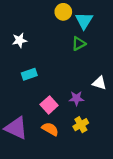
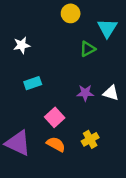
cyan triangle: (84, 21) -> (107, 28), moved
purple star: (76, 98) -> (85, 93), moved

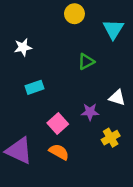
green triangle: (88, 49) -> (86, 61), moved
purple star: (85, 93) -> (90, 112), moved
yellow cross: (90, 139) -> (111, 138), moved

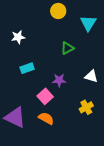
purple star: (90, 112) -> (59, 80), moved

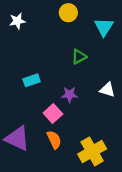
white star: (18, 37) -> (17, 21), moved
yellow cross: (86, 107) -> (92, 151), moved, size x1.6
orange semicircle: (46, 118) -> (54, 140), turned 35

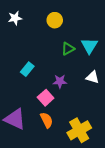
yellow circle: (68, 13) -> (55, 20), moved
cyan triangle: (104, 27) -> (89, 46), moved
cyan rectangle: (32, 80) -> (27, 69), turned -32

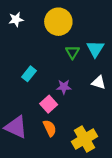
yellow circle: (55, 20) -> (58, 22), size x1.6
green triangle: (68, 49) -> (72, 52), turned -32

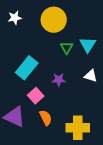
cyan rectangle: (29, 74) -> (27, 68), size x1.6
pink square: (49, 104) -> (36, 96), moved
yellow cross: (84, 139) -> (78, 128), turned 30

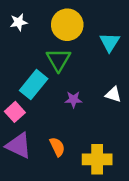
cyan triangle: (88, 45) -> (110, 42), moved
green triangle: (67, 48) -> (58, 60), moved, size x1.5
pink square: (36, 96) -> (15, 112), moved

